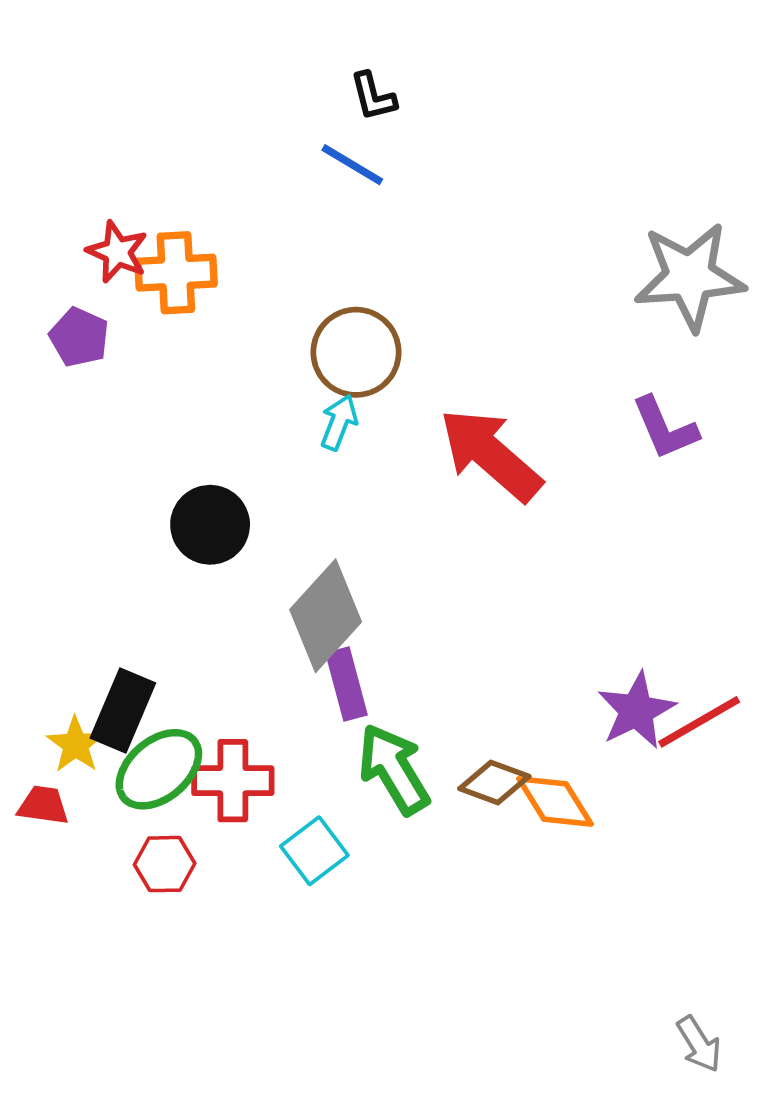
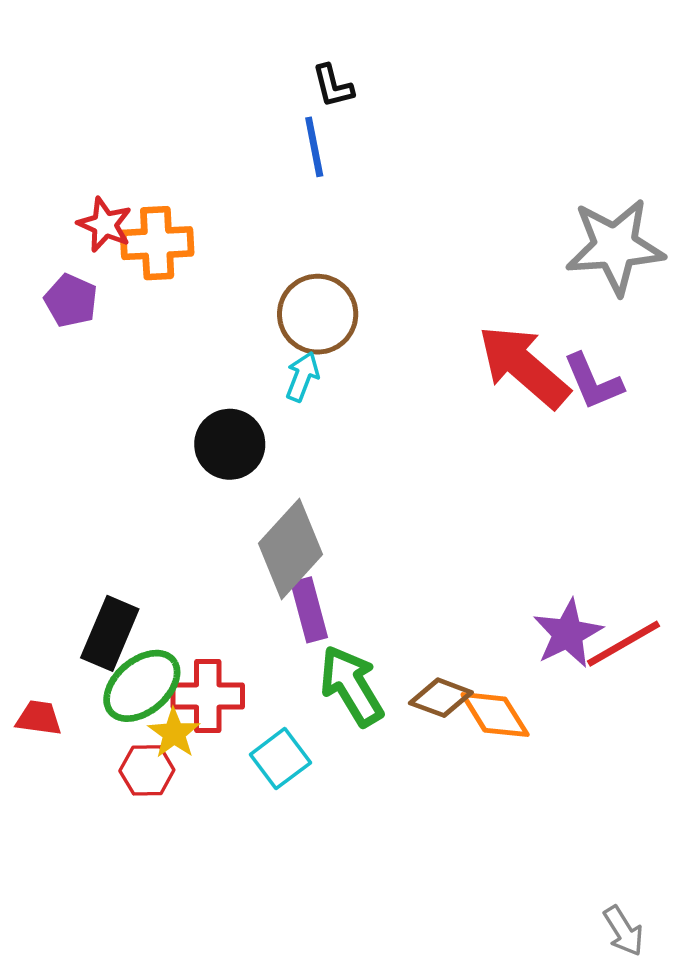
blue line: (352, 165) -> (314, 147), turned 48
red arrow: (491, 455) -> (524, 366), moved
black circle: (210, 525) -> (230, 444), moved
yellow star: (76, 745) -> (174, 733), moved

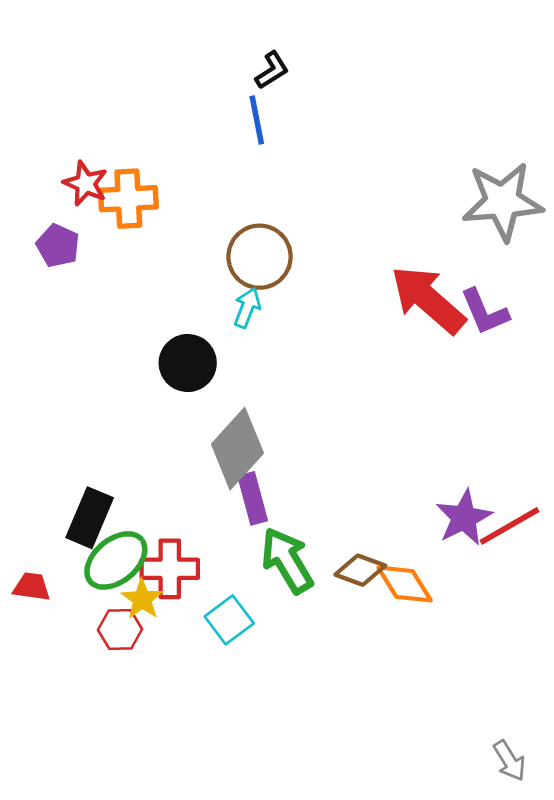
black L-shape: (333, 86) -> (272, 70), turned -108

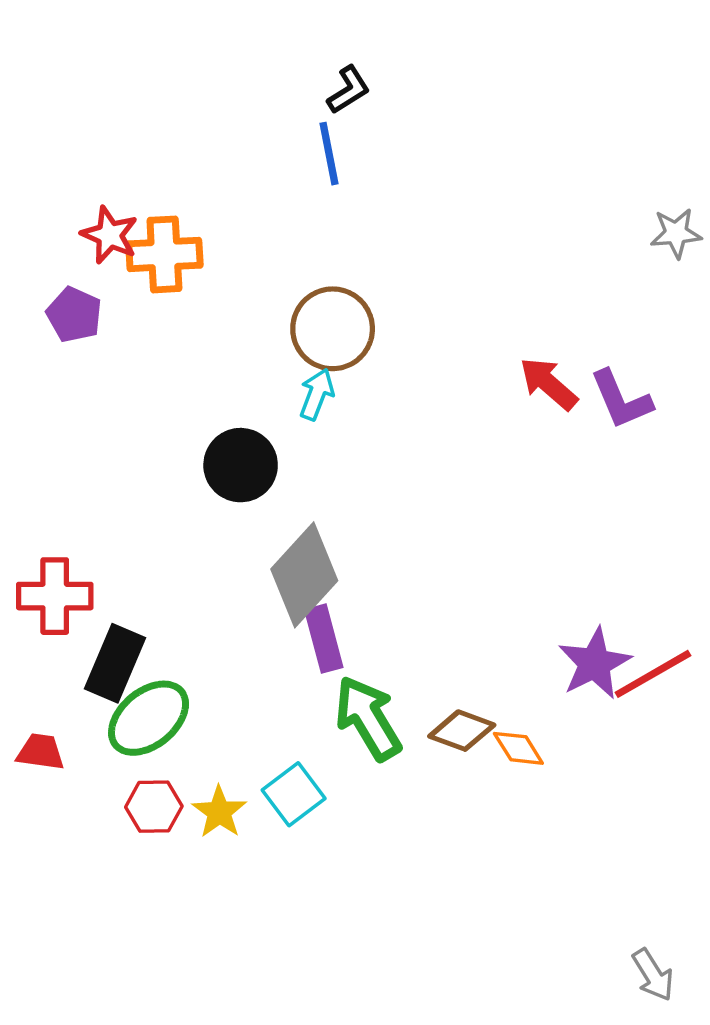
gray star: (503, 201) -> (676, 233), moved, size x0.5
red arrow: (428, 299) -> (549, 384), size x0.6
red cross: (170, 569) -> (55, 596), moved
orange diamond: (405, 584) -> (518, 748), size x0.7
yellow star: (142, 599) -> (219, 812), moved

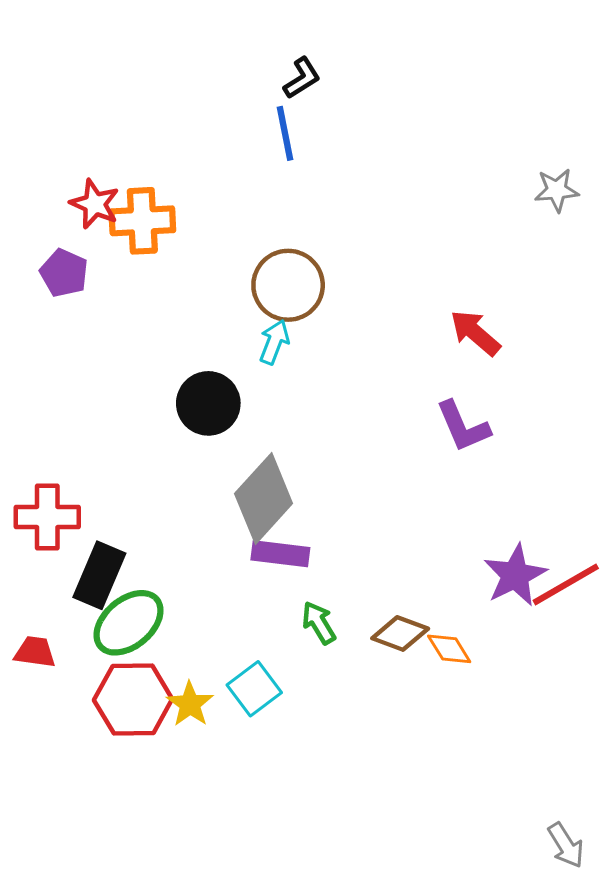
gray star: (676, 233) -> (557, 190), moved
purple L-shape: (621, 400) -> (463, 426), moved
purple rectangle: (324, 639) -> (280, 554), turned -68
green arrow: (368, 718) -> (319, 623), size x0.6
red hexagon: (154, 807) -> (133, 700), size x1.6

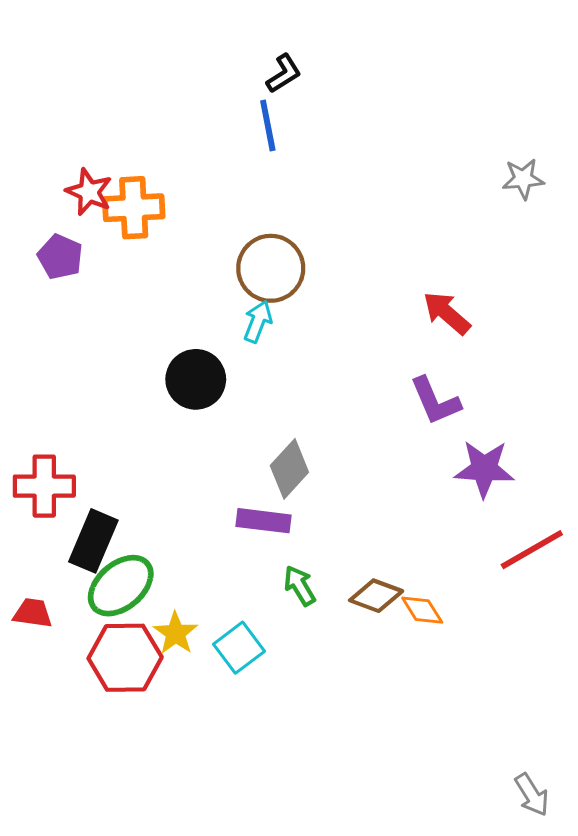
gray diamond: (264, 499) -> (289, 469), moved, size x0.7
purple star: (515, 575) -> (484, 469), moved, turned 30
yellow star: (190, 704) -> (176, 633), moved

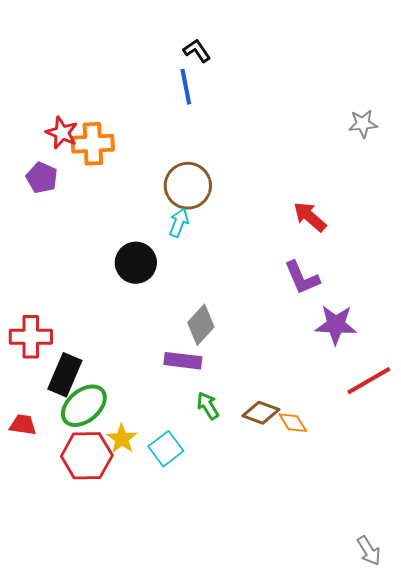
black L-shape: (284, 74) -> (197, 51), turned -92

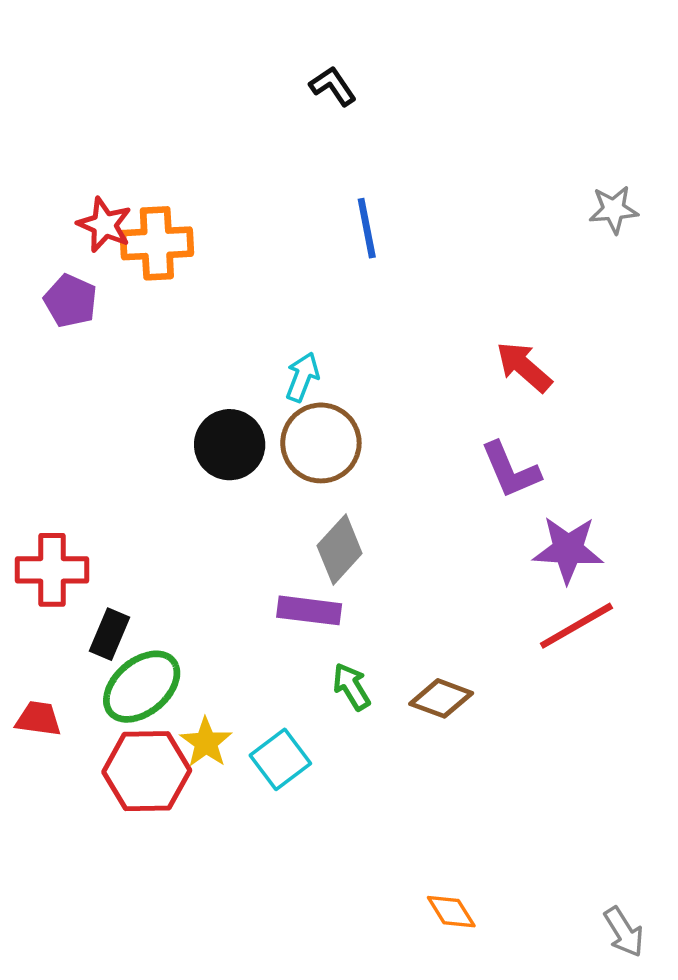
blue line: (186, 87) -> (367, 228), moved
brown circle: (188, 186) -> (321, 443), moved
black rectangle: (65, 375) -> (109, 634), size x0.7
red line: (369, 381) -> (576, 626), moved
orange diamond: (293, 423) -> (451, 912), moved

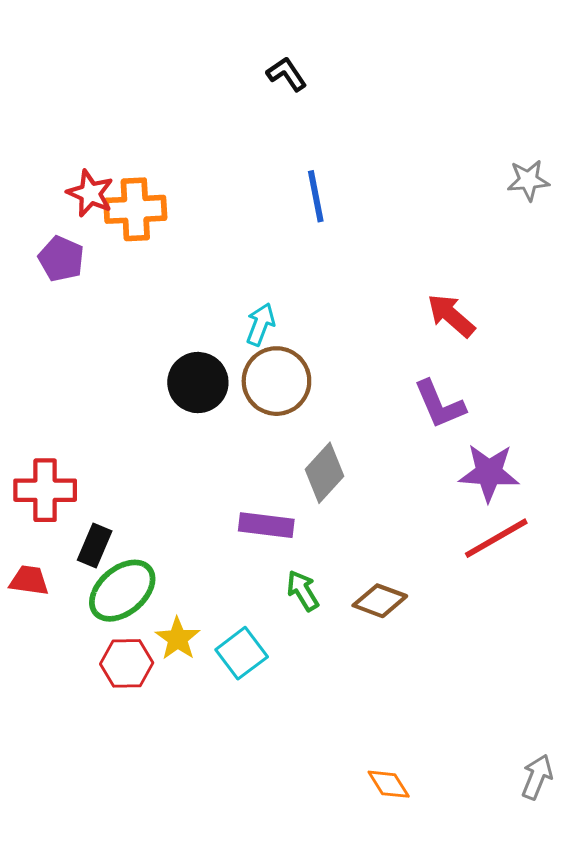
gray diamond: (340, 550) -> (325, 473), moved
red trapezoid: (38, 719) -> (29, 580), moved
red hexagon: (147, 771) -> (127, 663), size x0.7
gray arrow: (624, 932) -> (537, 777), moved, turned -126

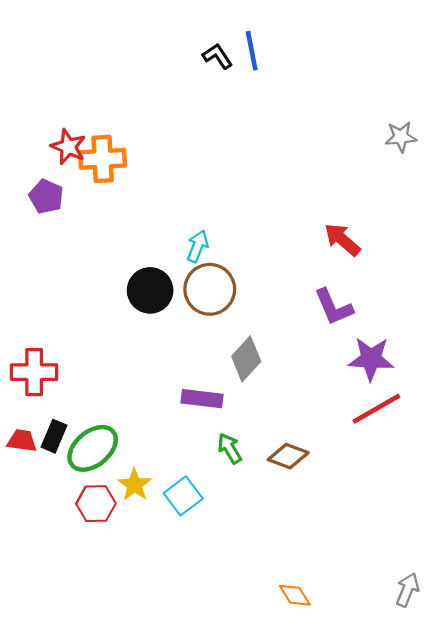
blue line: (316, 196) -> (252, 51), moved
black rectangle: (95, 545) -> (54, 436), moved

